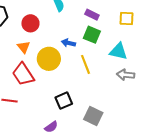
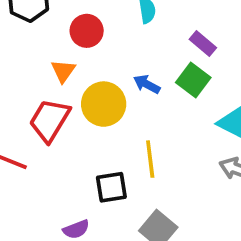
yellow line: (86, 64) -> (150, 159), moved
red trapezoid: (23, 74) -> (50, 120), turned 50

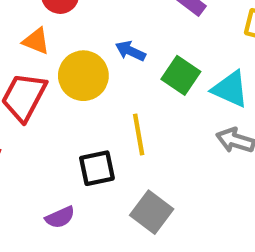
orange triangle: (63, 71) -> (36, 41), turned -40
green square: (193, 80) -> (181, 75), moved

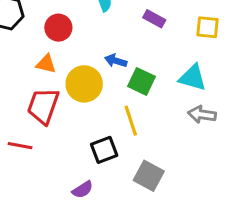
green square: (181, 75) -> (141, 81), moved

